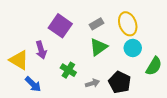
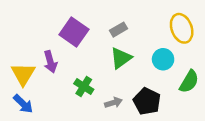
yellow ellipse: (128, 24) -> (182, 28), moved
yellow triangle: (19, 60) -> (23, 74), turned 30
blue arrow: (33, 84) -> (23, 104), moved

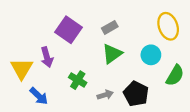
blue arrow: (23, 104) -> (39, 96), moved

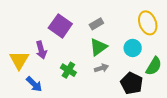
black pentagon: (136, 94) -> (132, 83), moved
gray arrow: (105, 95) -> (101, 68), moved

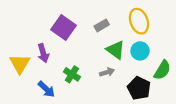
yellow ellipse: (148, 23) -> (139, 21), moved
green triangle: (98, 47) -> (116, 50), moved, turned -48
blue arrow: (34, 84) -> (46, 89), moved

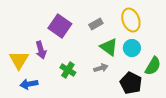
blue arrow: (46, 89) -> (29, 84), moved, turned 126

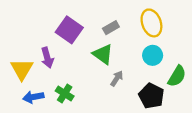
green triangle: (109, 47) -> (103, 54), moved
gray arrow: (101, 68) -> (117, 78), turned -40
green cross: (68, 70) -> (65, 94), moved

